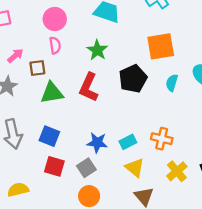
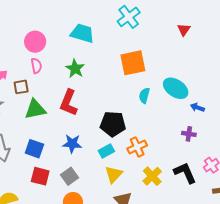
black pentagon: (133, 79) -> (113, 124), moved, turned 30
orange cross: (162, 139) -> (137, 147), turned -36
blue star: (97, 143) -> (72, 144), moved
yellow triangle: (135, 168) -> (114, 174), turned 36

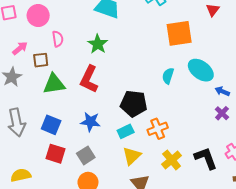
pink circle: (35, 42) -> (38, 16), moved
orange square: (133, 63) -> (179, 33), moved
purple cross: (189, 134) -> (222, 113), moved, turned 32

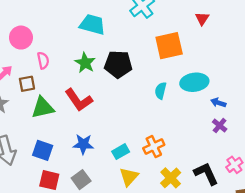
cyan ellipse: (201, 70) -> (194, 82), turned -40
red L-shape: (89, 79) -> (79, 100), turned -56
black pentagon: (134, 104) -> (118, 64), moved

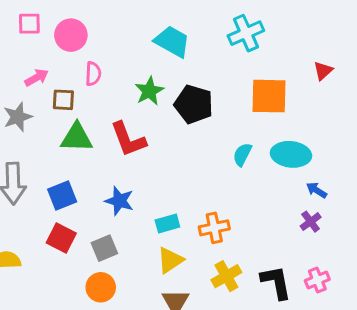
blue square: (43, 150) -> (62, 195), turned 36

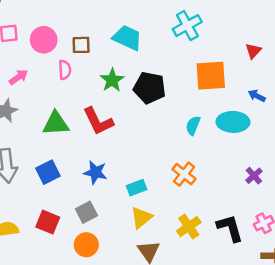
brown square: (63, 100) -> (81, 45), moved
blue arrow: (317, 190) -> (257, 96), moved
orange cross: (214, 228) -> (184, 174), moved, turned -35
red square: (61, 238) -> (48, 222), moved

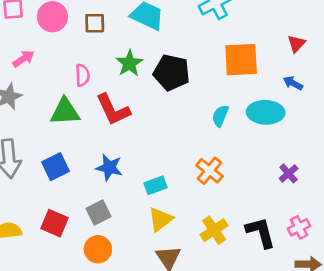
red triangle: (253, 51) -> (296, 44), moved
pink semicircle: (65, 70) -> (83, 75), moved

